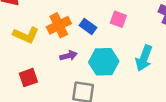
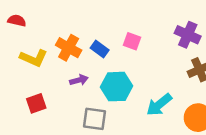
orange cross: (59, 25) -> (69, 48), turned -35
cyan arrow: (144, 58) -> (159, 105), moved, turned 30

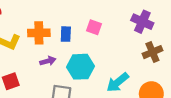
orange cross: (69, 48) -> (39, 33), turned -30
blue rectangle: (100, 49) -> (66, 34), turned 56

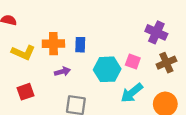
pink square: (94, 27) -> (133, 62), moved
cyan hexagon: (80, 67) -> (107, 69), moved

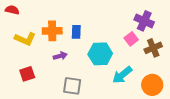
pink square: (133, 62) -> (131, 39), moved, turned 32

